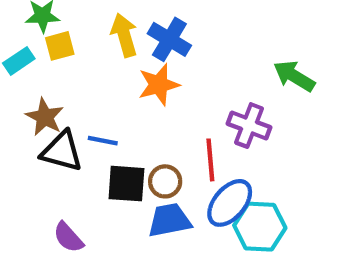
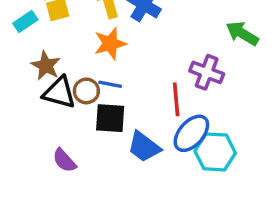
orange star: (159, 85) -> (110, 44), moved
blue line: (103, 141) -> (110, 84), moved
brown circle: (165, 181) -> (86, 91), moved
blue trapezoid: (169, 220) -> (144, 147), turned -132

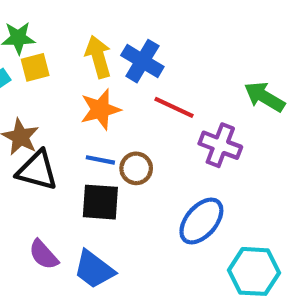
brown circle: (86, 91) -> (136, 168), moved
red line: (176, 99) -> (174, 107), moved, turned -60
blue trapezoid: (144, 147) -> (94, 269), moved
cyan hexagon: (215, 152) -> (254, 271), moved

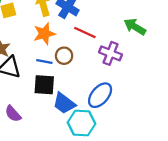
brown circle: (136, 168) -> (64, 56), moved
blue trapezoid: (94, 269) -> (64, 103), moved
cyan hexagon: (254, 271) -> (81, 123), moved

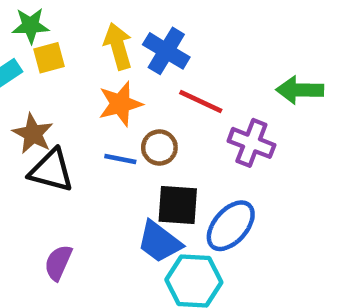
green arrow: (135, 27) -> (300, 90), turned -30
black square: (44, 85) -> (178, 205), moved
purple semicircle: (13, 114) -> (58, 263), turned 66

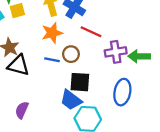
green arrow: (300, 90) -> (139, 56), moved
purple cross: (251, 143) -> (116, 52), turned -30
blue ellipse: (231, 226) -> (122, 92), moved, turned -30

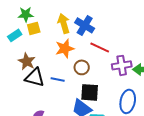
blue line: (52, 60) -> (58, 79), moved

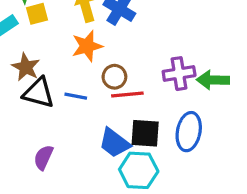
red line: (100, 47) -> (127, 94), moved, turned -30
black square: (90, 92) -> (145, 133), moved

